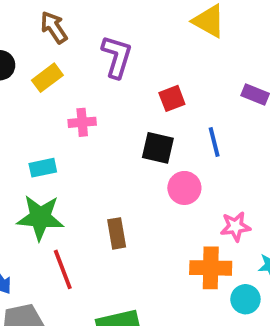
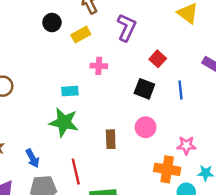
red square: (172, 98) -> (158, 59), turned -35
pink circle: (184, 188) -> (146, 127), moved
red line: (63, 269) -> (76, 172), moved

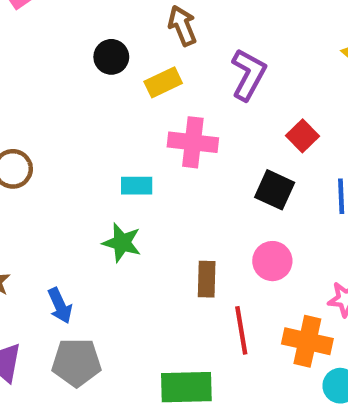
pink cross: (99, 66) -> (193, 142), size x1.5
green star: (64, 122) -> (122, 243), size x0.7
red line: (76, 172) -> (241, 330), moved

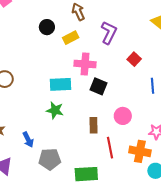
cyan rectangle: (137, 186) -> (61, 84), size x1.5
black square: (275, 190) -> (98, 86), moved
gray pentagon: (76, 362) -> (50, 159), moved

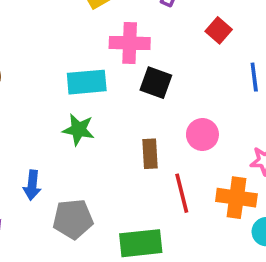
blue arrow: (28, 140) -> (32, 185), turned 35

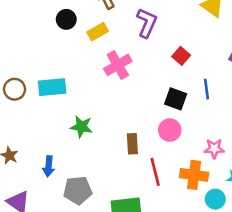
pink cross: (130, 43) -> (118, 65), turned -32
cyan rectangle: (87, 82) -> (52, 87), moved
black square: (156, 83) -> (176, 99), moved

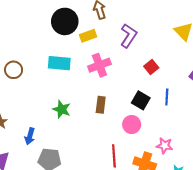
black circle: (66, 19) -> (65, 21), size x1.6
cyan rectangle: (52, 87) -> (59, 63), moved
brown rectangle: (132, 144) -> (101, 105), moved

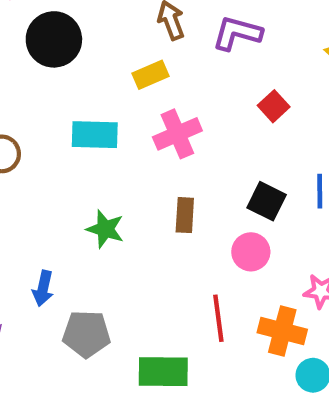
black circle: (65, 21) -> (54, 39), moved
purple L-shape: (129, 36) -> (237, 33), moved, turned -105
red square: (151, 67) -> (274, 106), moved

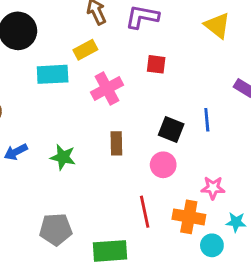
red square: (274, 106) -> (156, 64), moved, turned -36
cyan rectangle: (95, 135) -> (53, 74), moved
blue arrow: (43, 288) -> (16, 152), moved, turned 55

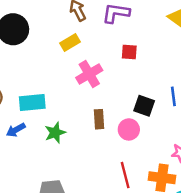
cyan rectangle: (53, 74) -> (32, 102), moved
green star: (63, 157) -> (55, 133), turned -30
pink circle: (163, 165) -> (129, 129), moved

